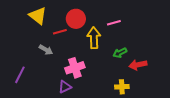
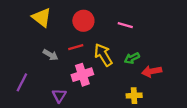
pink line: (114, 23) -> (125, 25), turned 32
red line: (60, 32) -> (76, 47), moved
yellow arrow: (94, 38) -> (103, 55), moved, turned -30
purple triangle: (65, 87) -> (59, 96), moved, turned -32

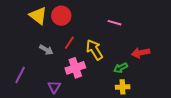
red circle: (83, 21) -> (61, 16), moved
red line: (76, 47) -> (69, 43), turned -40
green arrow: (132, 58) -> (121, 68), moved
red arrow: (152, 71) -> (141, 53), moved

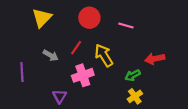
yellow triangle: (38, 16) -> (42, 18), turned 36
red circle: (61, 16) -> (89, 18), moved
purple line: (20, 75) -> (22, 72), moved, turned -30
yellow cross: (123, 87) -> (135, 96), turned -32

